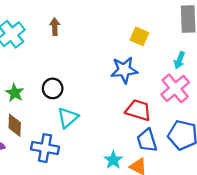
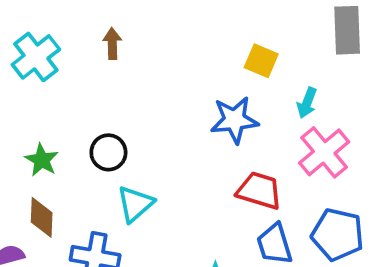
cyan arrow: (179, 60) -> (307, 103), moved

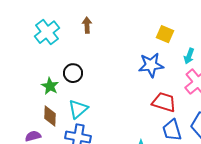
black circle: (108, 152) -> (73, 73), moved
cyan triangle: (135, 204) -> (78, 109), moved

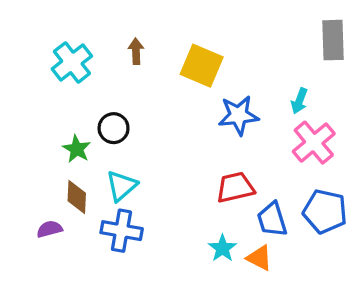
yellow square: (165, 34) -> (202, 66), moved, size x1.5
red trapezoid: (164, 102) -> (235, 187), moved, turned -30

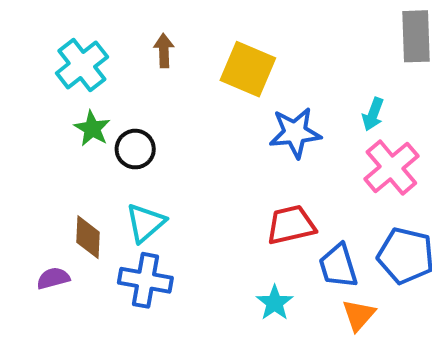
green star: (77, 149) -> (92, 129), moved
orange triangle: (259, 258) -> (359, 315), moved, turned 44

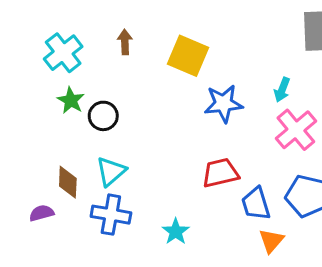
cyan star: (275, 303) -> (176, 232), moved

